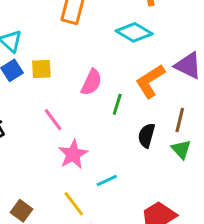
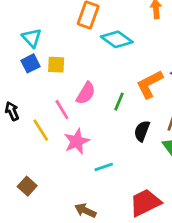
cyan diamond: (134, 32) -> (117, 39), moved
pink semicircle: (91, 82) -> (86, 93), moved
yellow line: (74, 204) -> (41, 130), moved

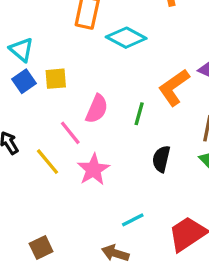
black semicircle: (142, 131) -> (161, 159), moved
cyan line: (104, 167) -> (133, 220), moved
brown square: (27, 186) -> (41, 248), moved, turned 30

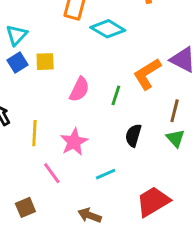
cyan triangle: (21, 50) -> (17, 35), turned 30
pink line: (70, 133) -> (52, 173), moved
yellow line: (47, 162) -> (34, 133), turned 40
cyan line: (133, 220) -> (106, 174), moved

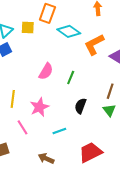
yellow square: (45, 62) -> (28, 28), moved
orange L-shape: (147, 74) -> (94, 44), moved

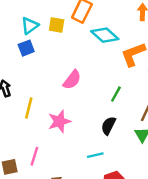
green line: (71, 77) -> (116, 94), moved
pink line: (22, 127) -> (34, 156), moved, turned 42
cyan line: (59, 131) -> (95, 155), moved

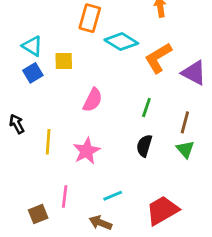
yellow square: (57, 25) -> (64, 61), moved
cyan triangle: (30, 26) -> (32, 46), turned -42
cyan line: (95, 155) -> (113, 196), moved

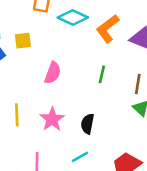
black semicircle: (144, 146) -> (87, 124), moved

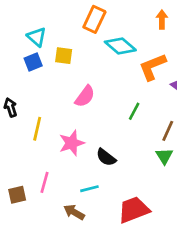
black semicircle: (87, 124) -> (106, 157), turned -78

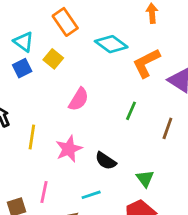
orange rectangle: (94, 19) -> (65, 22), moved, turned -55
yellow square: (64, 56) -> (53, 59), turned 36
green triangle: (164, 156) -> (145, 178), moved

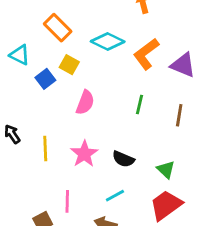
yellow square: (53, 59) -> (69, 65), moved
blue square: (22, 68) -> (45, 79), moved

